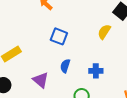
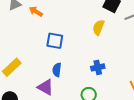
blue semicircle: (65, 66) -> (57, 70), moved

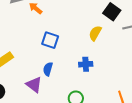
blue cross: (98, 67) -> (86, 64), moved

